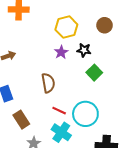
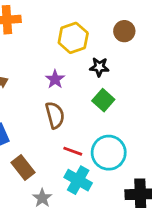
purple star: (61, 52) -> (55, 79), moved
green square: (94, 73) -> (103, 100), moved

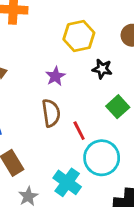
green square: (103, 100) -> (118, 107), moved
red line: (73, 151) -> (79, 131), moved, turned 36

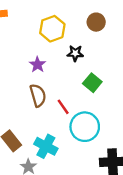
cyan cross: (67, 182) -> (46, 146), moved

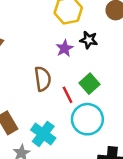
purple star: (37, 65) -> (65, 48), moved
green square: (92, 83) -> (89, 84), moved

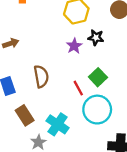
brown semicircle: (43, 79) -> (41, 76), moved

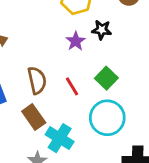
red line: (78, 88) -> (72, 86), moved
brown rectangle: (25, 115) -> (34, 117), moved

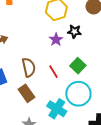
cyan cross: (60, 138) -> (57, 109), moved

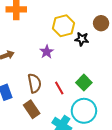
black star: (74, 31) -> (82, 39), moved
purple star: (56, 40) -> (47, 52), moved

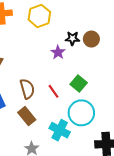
brown circle: (101, 23) -> (91, 39), moved
yellow hexagon: (64, 26) -> (39, 16), moved
purple star: (47, 52) -> (58, 52), moved

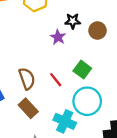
brown circle: (91, 39) -> (98, 31), moved

